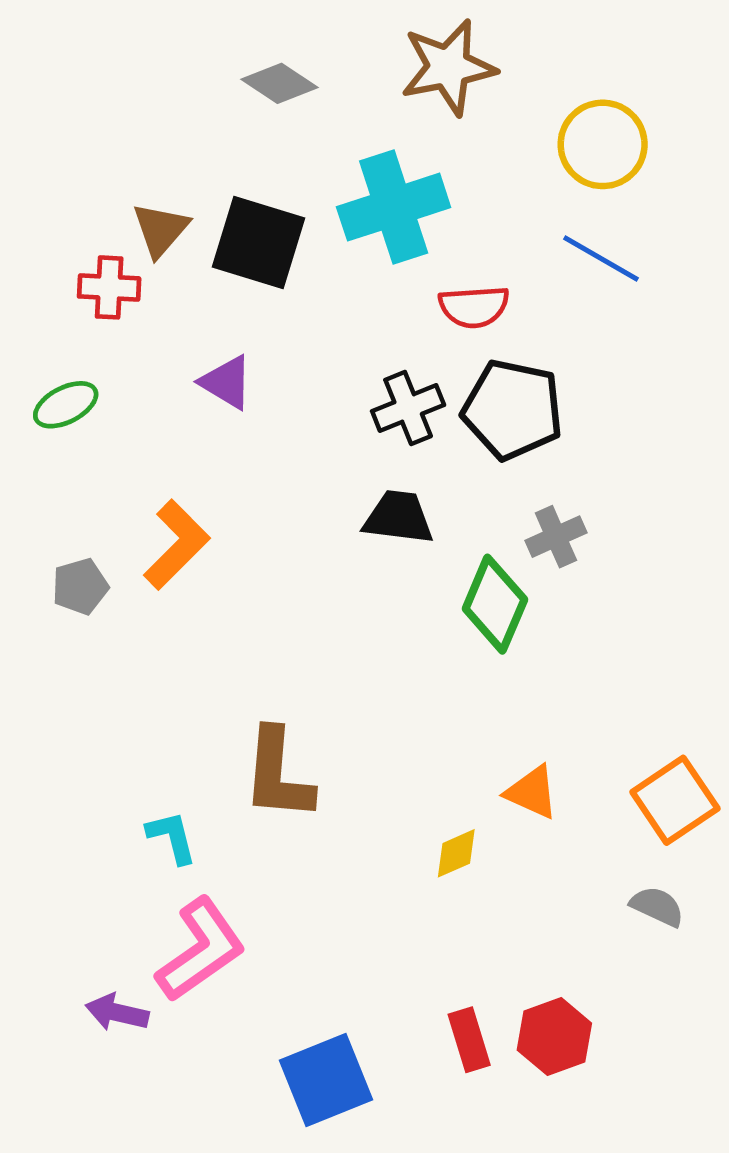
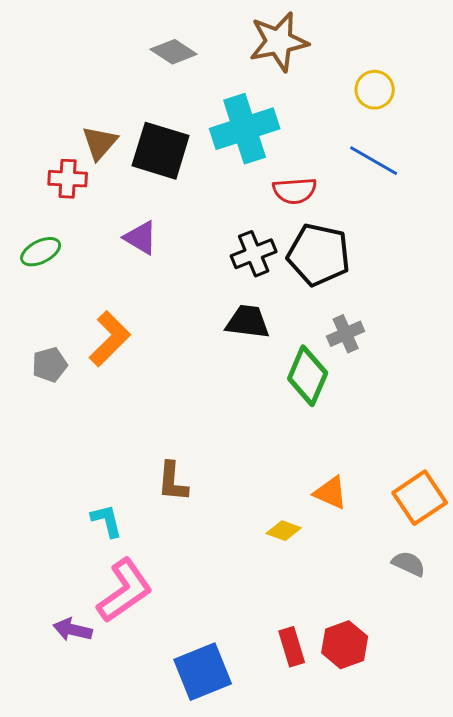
yellow circle: (603, 144) -> (375, 90), size x0.7
brown L-shape: (278, 775) -> (173, 482), size x0.7
yellow diamond: (456, 853) -> (284, 531), turned 44

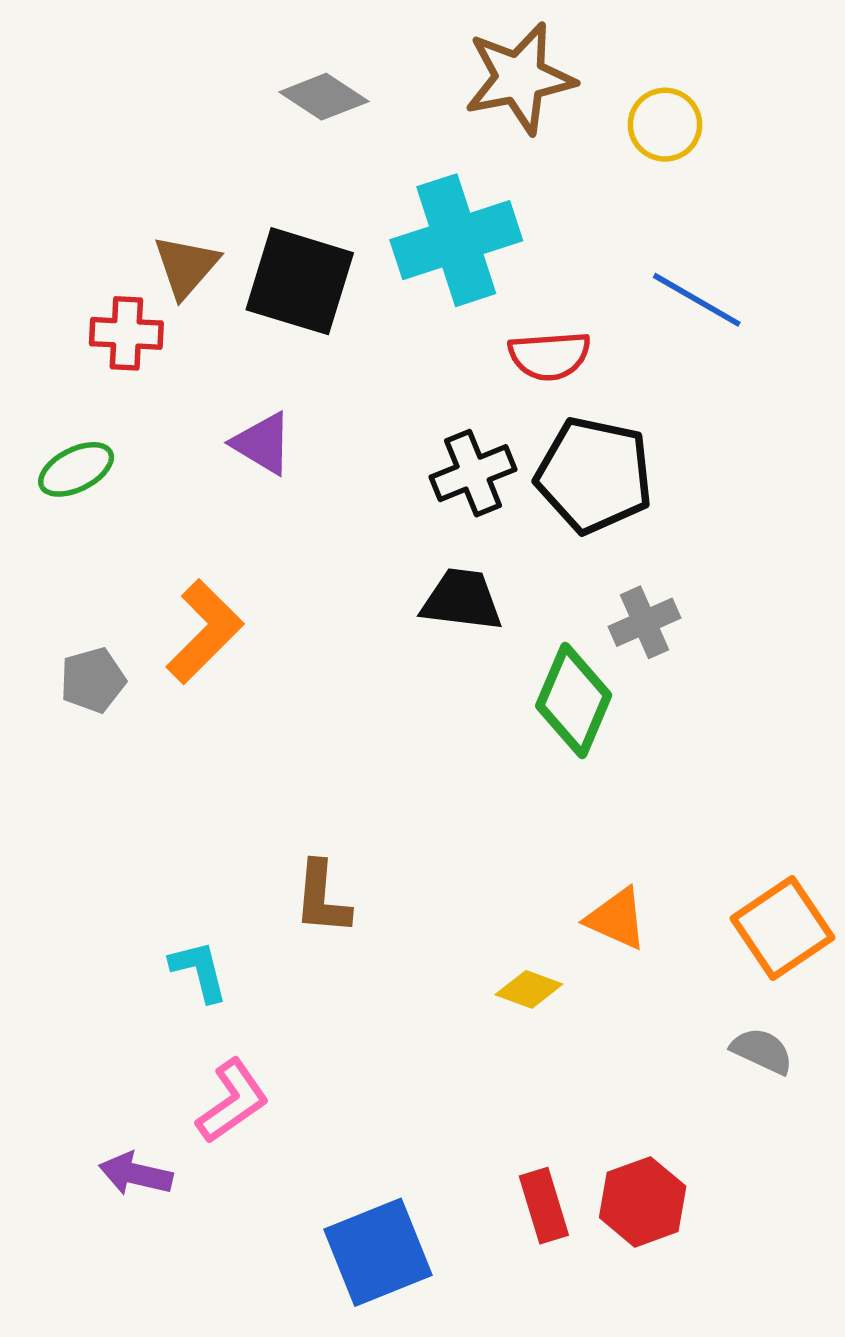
yellow circle: (375, 90) -> (665, 125), moved
pink L-shape: (125, 591) -> (233, 1101), size x0.7

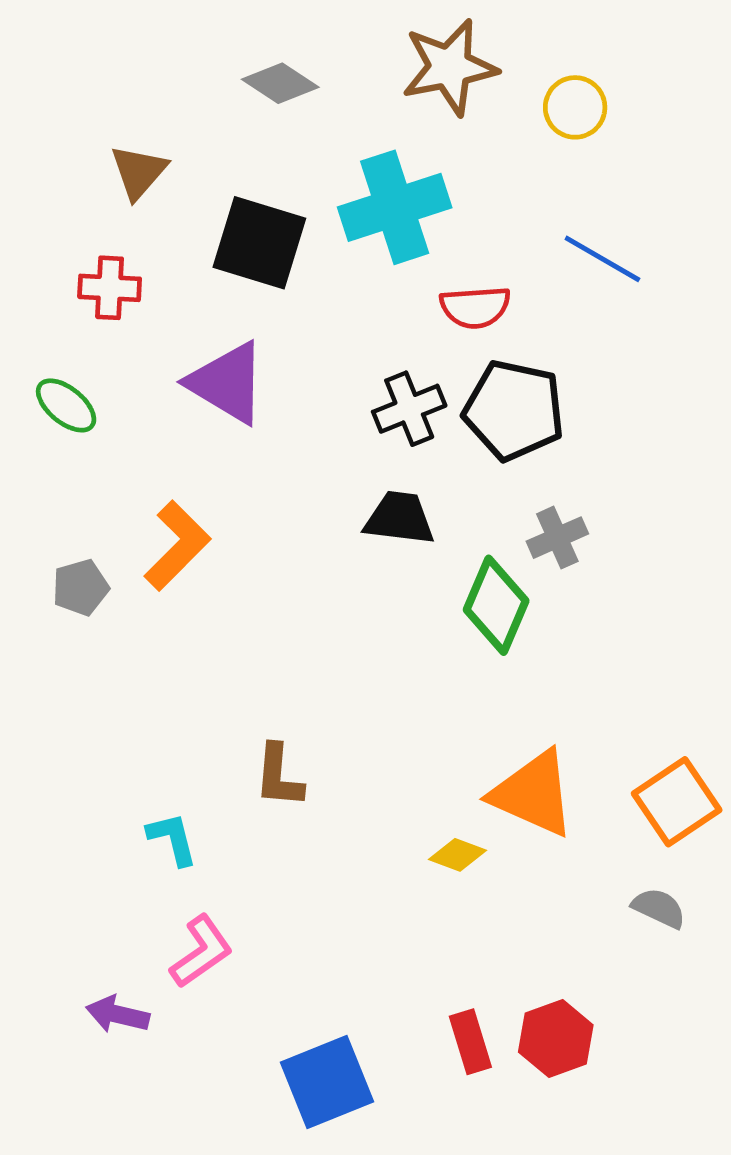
brown triangle: (186, 266) -> (139, 172), moved
purple triangle: (262, 443) -> (227, 383), size x1.5
green ellipse: (76, 469) -> (66, 405), turned 66
orange triangle: (617, 919) -> (533, 794), size x1.6

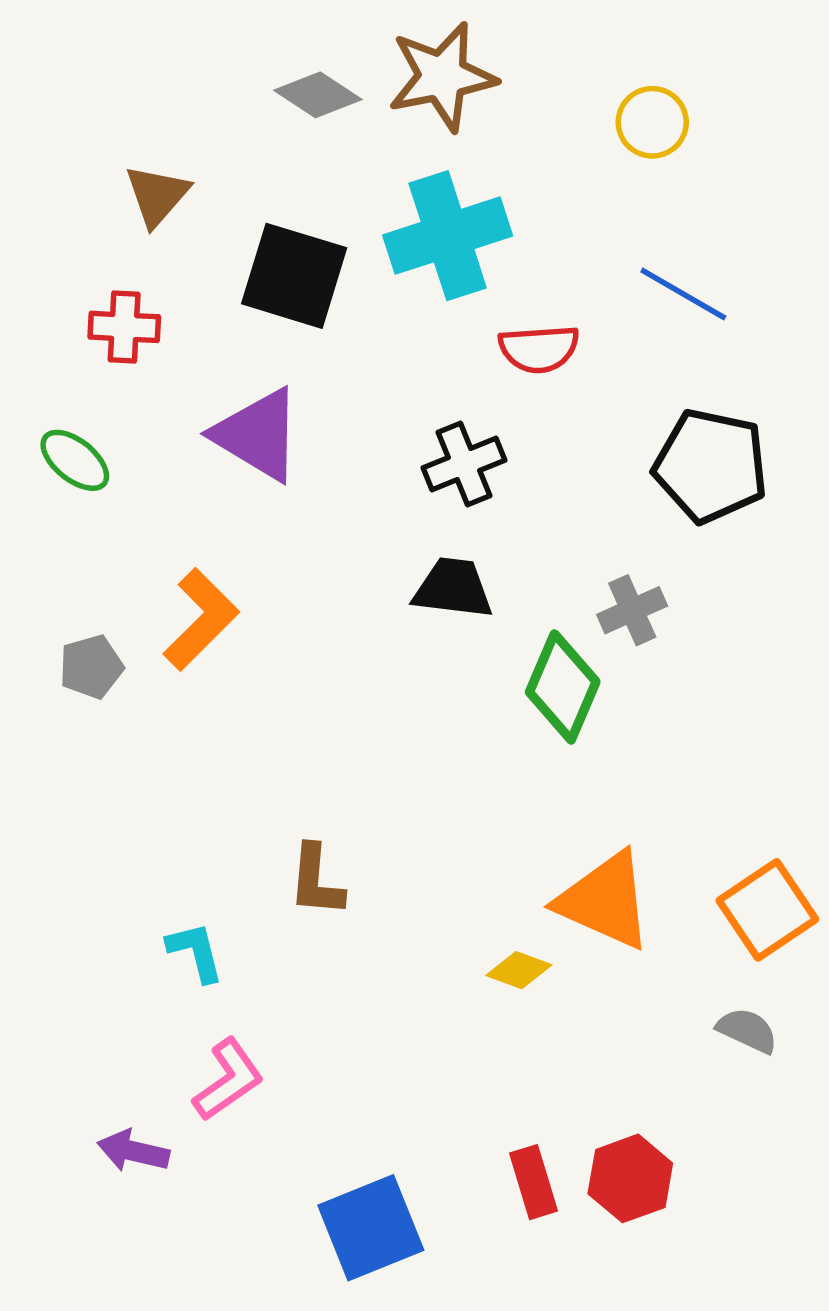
brown star: (449, 67) -> (442, 77), moved
black pentagon: (514, 410) -> (711, 466), moved

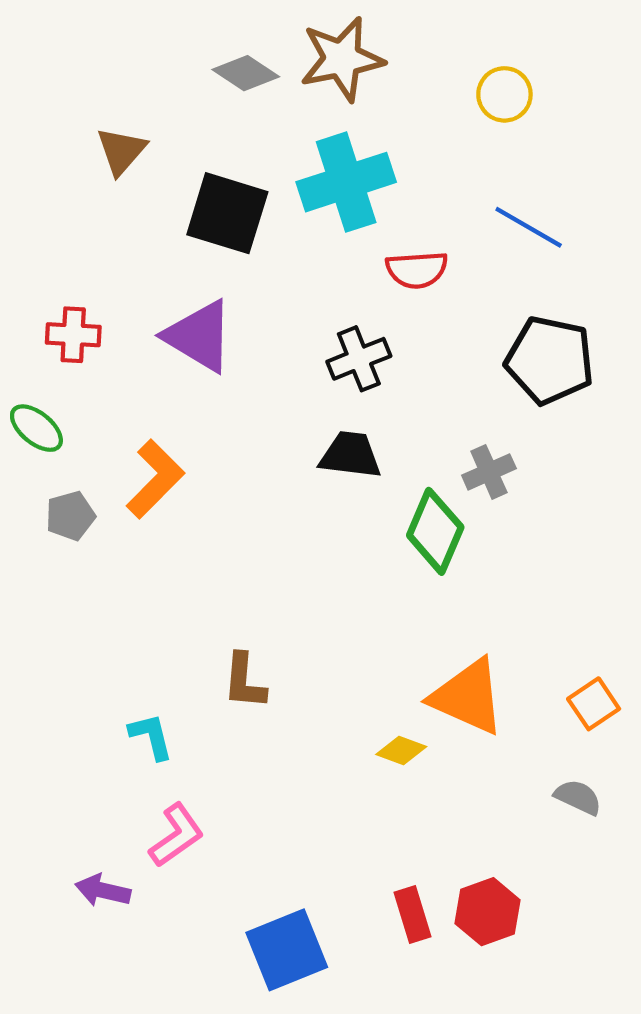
red cross: (124, 327) -> (73, 335), moved
green ellipse: (75, 460) -> (36, 428), moved
orange square: (767, 910) -> (594, 704), size x0.7

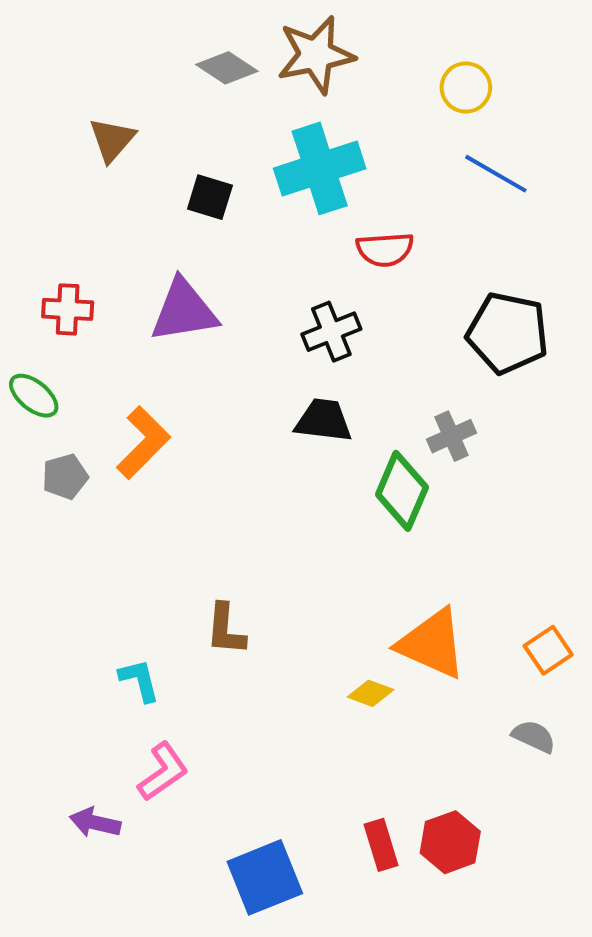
black square: (227, 213) -> (210, 197), size x0.6
blue line: (529, 227) -> (496, 174), moved
purple triangle: (199, 336) -> (184, 311), turned -40

